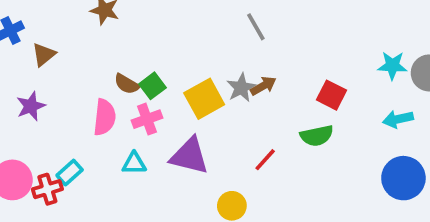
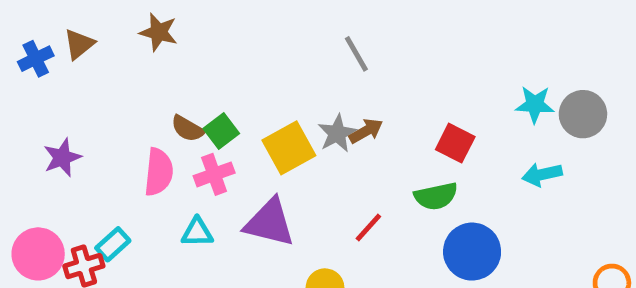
brown triangle: (44, 54) -> (79, 44), moved
blue circle: (403, 178) -> (472, 252), moved

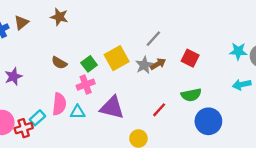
gray line: (356, 54) -> (153, 39), moved, turned 72
brown semicircle: (188, 129) -> (59, 63), moved
red square: (455, 143) -> (190, 58), moved
yellow square: (289, 148) -> (117, 58), moved
pink semicircle: (159, 172) -> (59, 104), moved

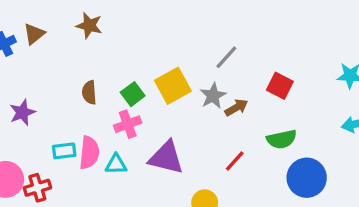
brown semicircle: (59, 63) -> (89, 92), turned 56
brown arrow: (158, 64) -> (236, 107), moved
cyan rectangle: (37, 118) -> (64, 151), moved, turned 35

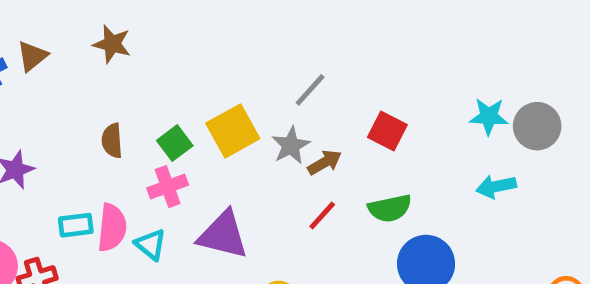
red line: (235, 161) -> (322, 216), moved
cyan triangle: (116, 164) -> (151, 245), turned 40

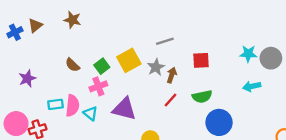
gray line: (310, 90) -> (165, 41), turned 30
red square: (387, 131) -> (201, 60), turned -30
brown semicircle: (112, 141) -> (72, 65), turned -42
brown arrow: (325, 162) -> (172, 75), turned -42

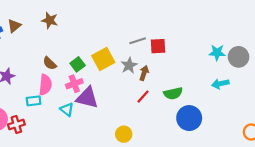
red square: (201, 60) -> (158, 46), moved
pink semicircle: (72, 106) -> (45, 85), moved
purple triangle: (124, 109) -> (87, 98), moved

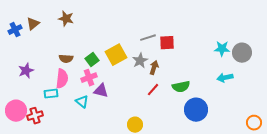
brown semicircle: (50, 63) -> (66, 59), turned -40
purple triangle: (87, 98) -> (101, 91), size x0.7

